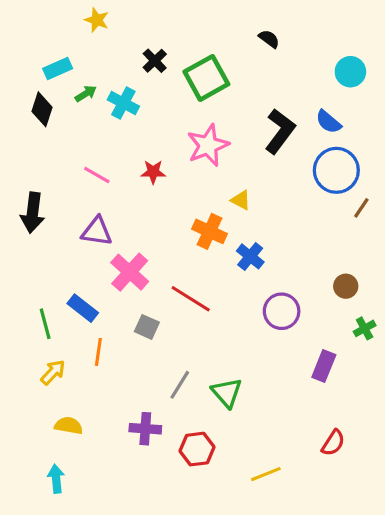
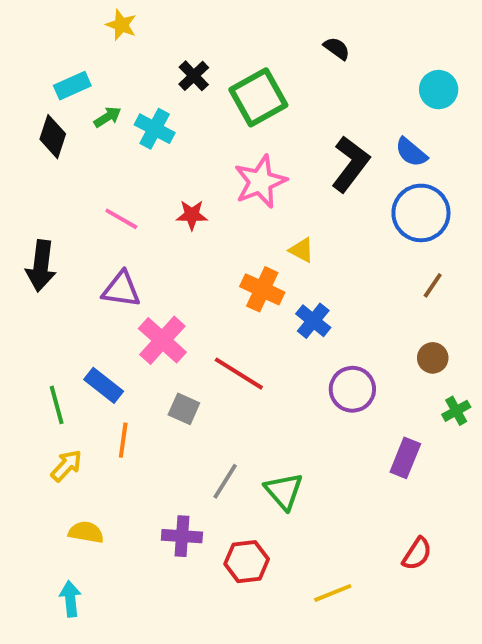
brown line: (361, 208) -> (433, 285), moved

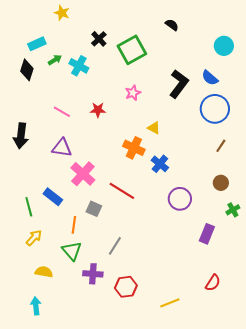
pink star: (260, 182) -> (133, 93), size x0.6
orange line: (123, 440) -> (74, 225), moved
green triangle: (284, 491) -> (72, 251), moved

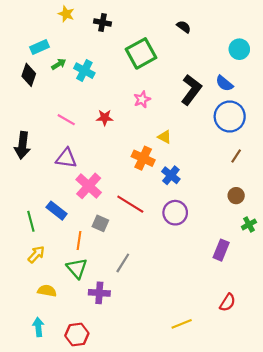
black cross: (99, 39) -> (103, 22), moved, turned -35
purple circle: (180, 199) -> (175, 213), moved
red hexagon: (126, 287) -> (77, 335), moved

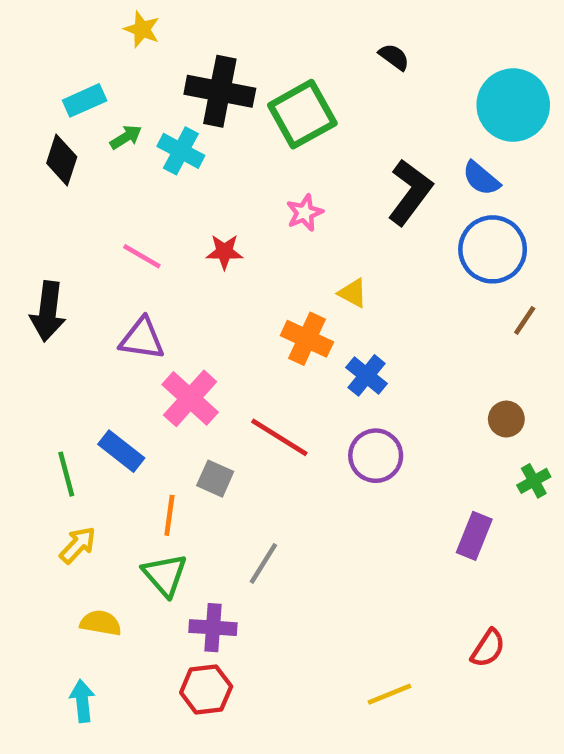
black cross: (103, 22) -> (220, 91), moved, size x1.8
cyan circle: (239, 49) -> (513, 105), size x1.6
brown line: (236, 156) -> (525, 320), moved
red hexagon: (77, 335) -> (206, 689), moved

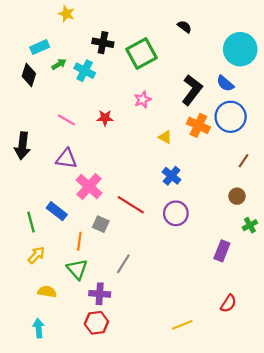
black cross: (220, 91) -> (103, 43), size x0.7
brown line: (525, 320) -> (243, 161), moved
orange cross: (307, 339) -> (198, 125), moved

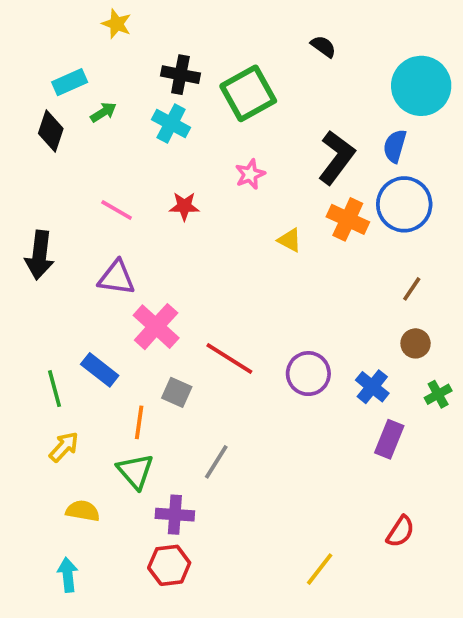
cyan cross: (85, 71) -> (171, 123), moved
blue semicircle: (225, 84) -> (395, 146), turned 66
brown line: (243, 161) -> (412, 289), moved
blue cross: (172, 176) -> (372, 387), moved
yellow line: (182, 325) -> (320, 569), turned -30

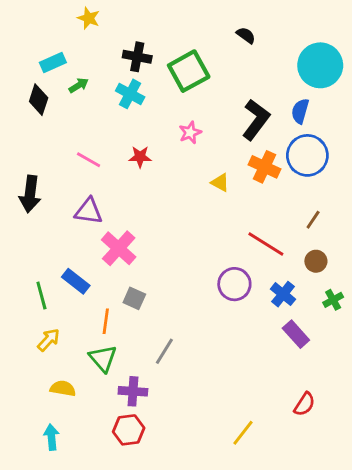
red line: (229, 359) -> (266, 244), moved
purple rectangle: (389, 439) -> (296, 334), turned -64

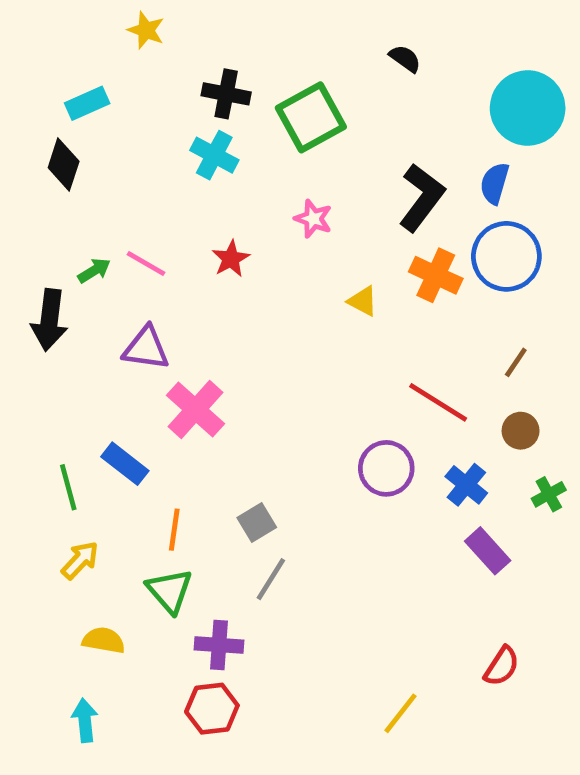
green arrow: (79, 85) -> (94, 271), moved
pink star: (190, 133) -> (313, 219), turned -30
red star: (140, 157) -> (231, 259), turned -30
gray square: (134, 298) -> (257, 523), moved, turned 35

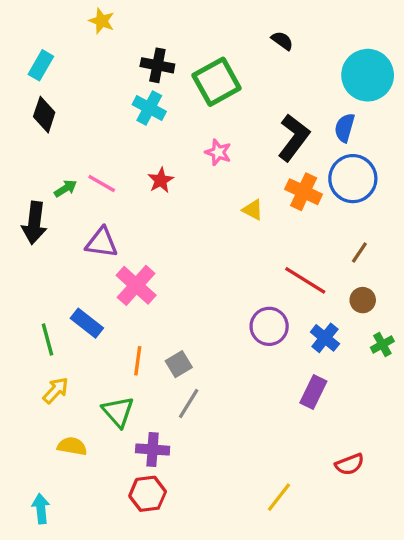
cyan rectangle: (87, 103) -> (41, 65), moved, turned -36
orange line: (174, 530) -> (138, 361), moved
purple rectangle: (488, 551) -> (313, 392), moved, turned 68
red semicircle: (502, 666) -> (350, 464), turned 36
cyan arrow: (85, 720) -> (41, 509), moved

